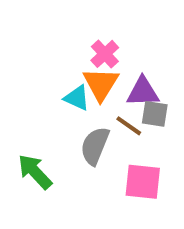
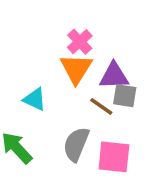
cyan triangle: (77, 98) -> (35, 99), moved
gray semicircle: (95, 146) -> (76, 144), moved

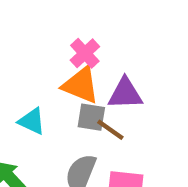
orange triangle: (76, 69) -> (81, 85), turned -40
gray square: (125, 96) -> (91, 117), moved

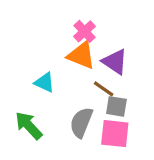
purple triangle: (125, 94) -> (115, 62), turned 36
gray square: (91, 117) -> (116, 106), moved

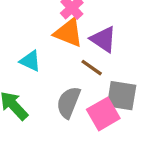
gray square: (116, 106) -> (122, 96), moved, size x1.4
pink square: (115, 134) -> (103, 114), turned -36

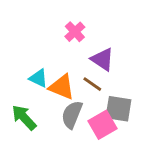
orange triangle: (68, 33) -> (62, 87), moved

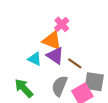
purple triangle: (102, 59) -> (55, 56), moved
orange triangle: (62, 87) -> (52, 41), moved

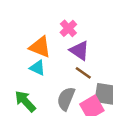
orange triangle: (52, 41) -> (40, 47), moved
purple triangle: (55, 56) -> (80, 51), moved

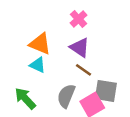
pink cross: (68, 28) -> (79, 19), moved

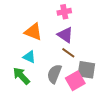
pink cross: (79, 19) -> (64, 12), turned 32
cyan triangle: (38, 65) -> (29, 57), moved

